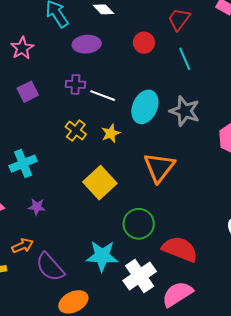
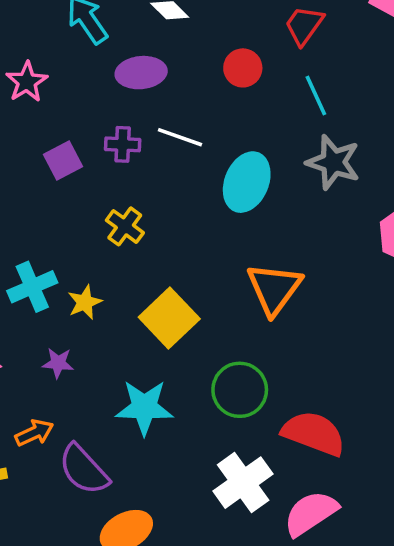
purple square: (28, 92) -> (63, 160), moved
white line: (103, 96) -> (180, 137), moved
gray star: (185, 111) -> (333, 162), moved
yellow star: (111, 133) -> (85, 302), moved
cyan star: (102, 256) -> (144, 407), moved

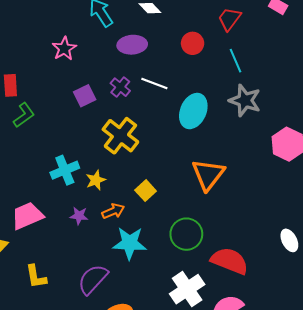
purple cross: (123, 144) -> (120, 87), turned 36
yellow cross: (125, 226) -> (120, 136), size x1.6
yellow square: (169, 318) -> (146, 191), size x0.6
orange arrow: (34, 433) -> (113, 211), moved
purple semicircle: (84, 470) -> (93, 279), turned 84

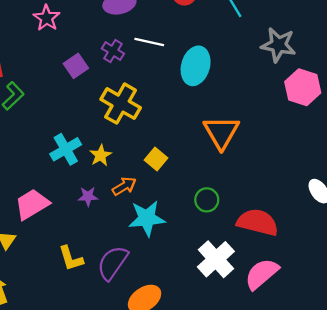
gray star: (245, 100) -> (278, 45), moved
green circle: (186, 234) -> (207, 200), size x0.7
yellow L-shape: (36, 277) -> (71, 258), moved

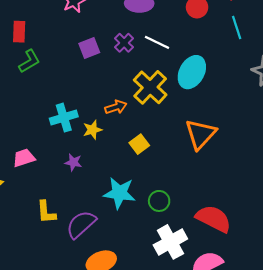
yellow cross: (121, 104) -> (150, 87), moved
orange arrow: (124, 186) -> (116, 107), moved
green circle: (207, 200) -> (159, 201), moved
pink trapezoid: (32, 204) -> (24, 158), size x0.7

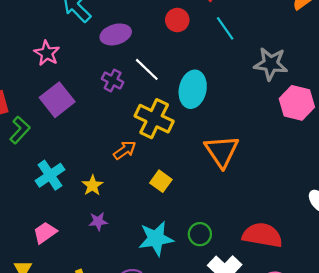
white line: (157, 42) -> (147, 69), turned 35
purple square: (89, 48) -> (57, 100), moved, size x1.4
cyan cross: (64, 118) -> (50, 175), moved
yellow star: (92, 130) -> (92, 185), moved

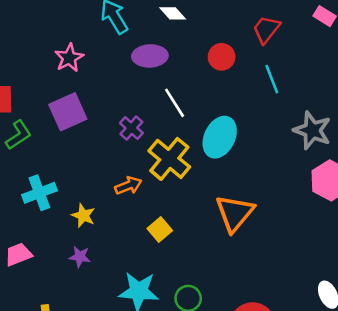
purple cross: (113, 80) -> (131, 128), moved
yellow star: (92, 185) -> (83, 216), turned -30

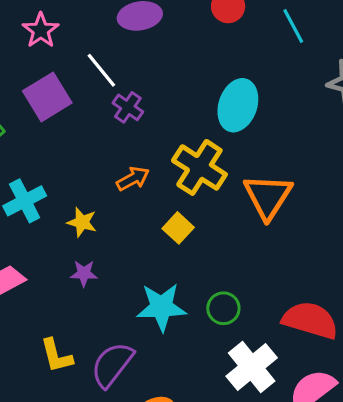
white line: (175, 103) -> (101, 70), moved
yellow cross: (169, 159) -> (199, 167), moved

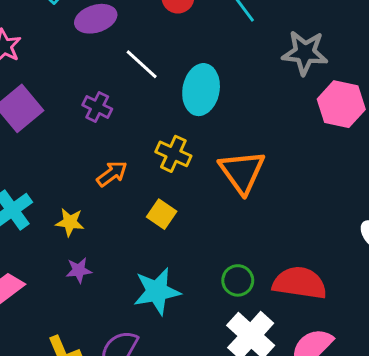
white line: (101, 70) -> (142, 64), moved
yellow cross: (199, 167) -> (173, 154), size x0.7
green circle: (223, 308) -> (238, 280), moved

